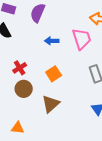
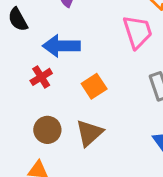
blue arrow: (52, 41) -> (61, 46), moved, size x1.6
brown circle: (24, 89) -> (47, 130), moved

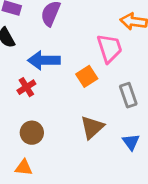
orange square: (94, 86) -> (87, 76), moved
brown triangle: (89, 133) -> (92, 127), moved

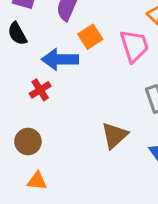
orange square: (87, 76) -> (90, 37), moved
brown circle: (32, 133) -> (28, 141), moved

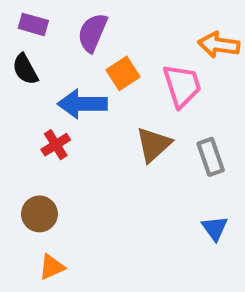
brown triangle: (115, 135) -> (154, 145), moved
orange triangle: (37, 181) -> (52, 267), turned -30

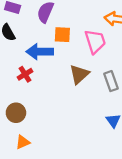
orange square: (123, 73) -> (62, 35), turned 36

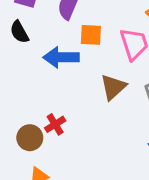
red cross: (25, 74) -> (55, 124), moved

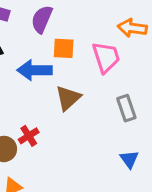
brown triangle: (113, 87) -> (68, 98), moved

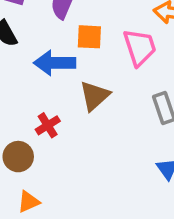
red cross: (29, 136) -> (48, 125), moved

